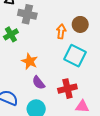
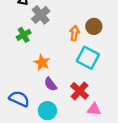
gray cross: (27, 14) -> (41, 15), turned 36
red cross: (67, 89) -> (80, 91), turned -36

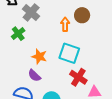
cyan square: (88, 58) -> (69, 53), moved
purple semicircle: (50, 84) -> (34, 75), moved

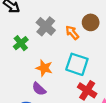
gray cross: (31, 13) -> (46, 26), moved
orange arrow: (65, 24) -> (72, 33), turned -40

